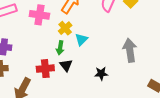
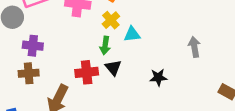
cyan triangle: (81, 39) -> (132, 34), turned 40
gray arrow: (130, 50) -> (194, 47), size x0.7

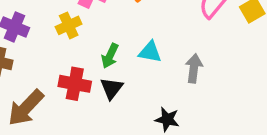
yellow cross: (111, 20) -> (69, 25), moved
gray arrow: (194, 47) -> (194, 68), moved

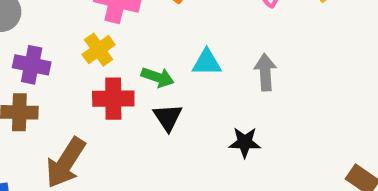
green arrow: (110, 56) -> (158, 77), turned -85
red cross: (75, 84) -> (113, 99), moved

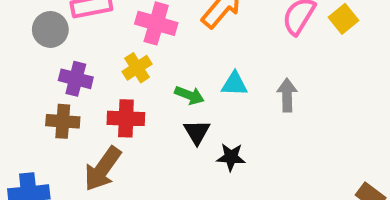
red cross: (113, 99) -> (126, 118), moved
black star: (245, 142) -> (231, 157), moved

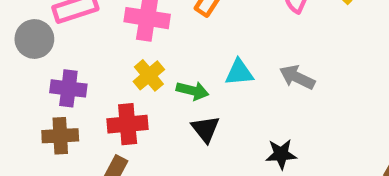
yellow cross: (137, 68) -> (149, 75), moved
gray arrow: (287, 95) -> (297, 77), turned -56
black star: (231, 157) -> (281, 154), moved

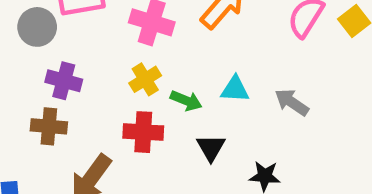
red cross: (128, 124) -> (143, 132), moved
black triangle: (205, 129) -> (211, 148), moved

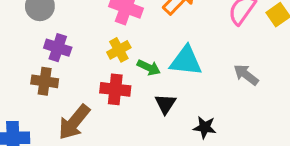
cyan triangle: (235, 89) -> (186, 61), size x1.5
gray arrow: (292, 102) -> (246, 75), moved

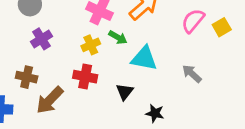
purple cross: (58, 48) -> (41, 39), turned 35
green arrow: (149, 68) -> (118, 37), moved
brown cross: (45, 81) -> (27, 77), moved

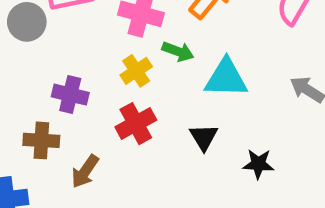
purple cross: (41, 39) -> (70, 95), moved, turned -35
red cross: (85, 77) -> (136, 124), turned -30
brown arrow: (50, 100) -> (85, 171), size x0.7

